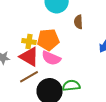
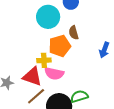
orange pentagon: (48, 40) -> (60, 46), moved
yellow cross: (29, 42) -> (44, 60), moved

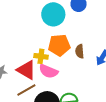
brown semicircle: (74, 33) -> (80, 51), moved

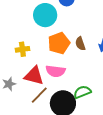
yellow cross: (41, 56) -> (22, 49), moved

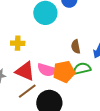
orange pentagon: (59, 43) -> (64, 72), moved
green semicircle: (82, 92) -> (82, 69), moved

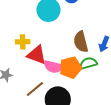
brown semicircle: (76, 47) -> (81, 42), size x1.5
red triangle: (25, 71) -> (37, 55), moved

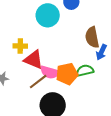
brown semicircle: (81, 42) -> (92, 37), moved
brown line: (35, 89) -> (38, 82), moved

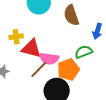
brown semicircle: (92, 37) -> (71, 15), moved
orange pentagon: (67, 74) -> (68, 70), moved

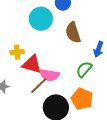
green semicircle: (84, 52) -> (84, 69), turned -30
orange pentagon: (68, 70) -> (82, 99), moved, turned -30

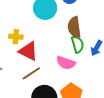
green semicircle: (84, 69) -> (78, 44), moved, turned 114
pink semicircle: (49, 75) -> (66, 63), moved

